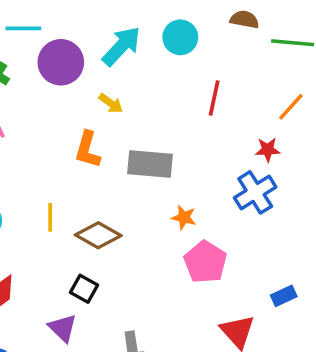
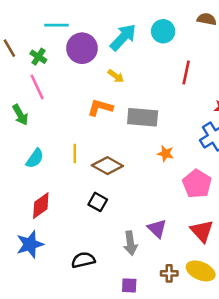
orange L-shape: (88, 150) -> (100, 108), turned 90
pink pentagon: (205, 262) -> (197, 184), moved
purple triangle: (63, 328) -> (157, 229), moved

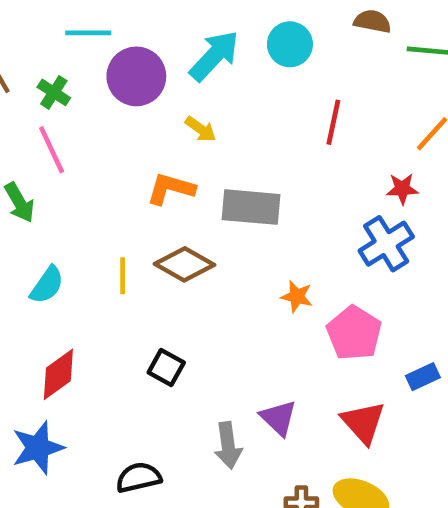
orange star: (166, 154) -> (297, 296), moved
brown diamond: (107, 166) -> (184, 264), moved

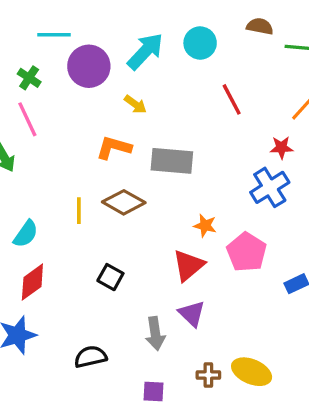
red line: (333, 122) -> (232, 99), turned -40
cyan semicircle: (47, 285) -> (26, 234), moved
red triangle: (363, 422) -> (188, 265), moved, turned 32

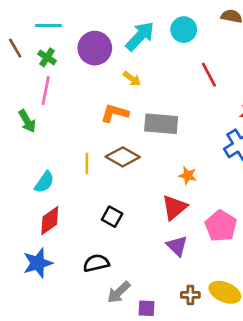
cyan line: (54, 35) -> (48, 26), moved
pink line: (27, 119) -> (46, 91), turned 36
pink pentagon: (247, 252) -> (221, 226), moved
gray arrow: (155, 333) -> (119, 292), moved, turned 55
black semicircle: (91, 357) -> (96, 263), moved

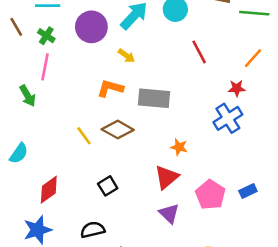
yellow line: (87, 164) -> (84, 136), turned -36
cyan semicircle: (44, 182) -> (19, 153), moved
black square: (112, 217) -> (108, 186), turned 30

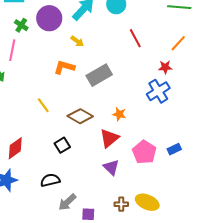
green cross: (46, 36) -> (21, 25), moved
gray rectangle: (154, 98) -> (99, 75), turned -35
brown diamond: (118, 130) -> (80, 116), moved

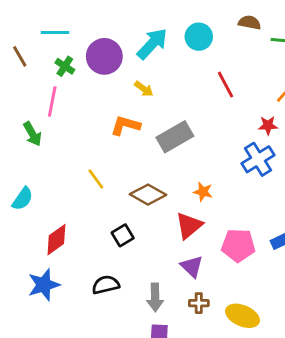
pink pentagon: (144, 152) -> (238, 245), turned -30
gray arrow: (67, 202) -> (155, 297), moved, turned -48
brown cross: (121, 204) -> (199, 303), moved

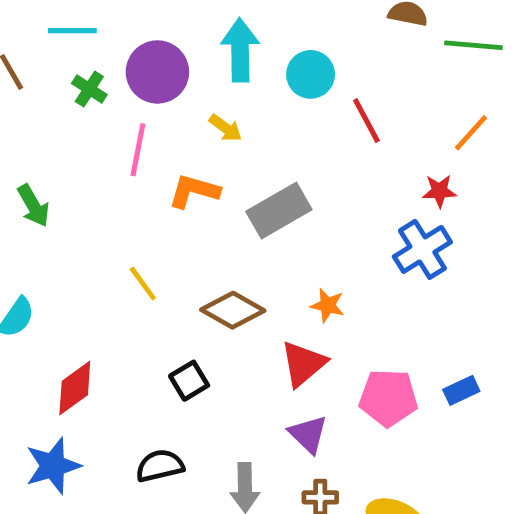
cyan circle: (199, 37) -> (311, 74), moved
cyan arrow: (152, 44) -> (240, 50), turned -44
pink line: (52, 101) -> (138, 150), moved

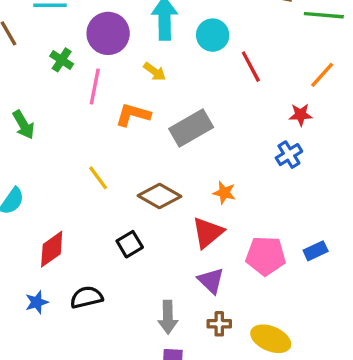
green cross: (89, 89) -> (62, 60), moved
blue cross: (422, 249) -> (289, 155), size x0.7
blue star: (53, 466) -> (37, 302), size x0.6
black semicircle: (160, 466) -> (87, 297), moved

